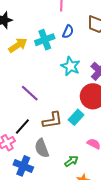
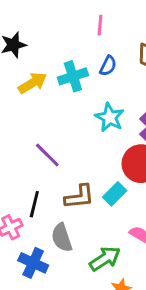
black line: (22, 126) -> (34, 204), turned -30
green arrow: (71, 161) -> (105, 259), size x1.5

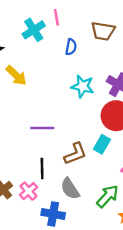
cyan cross: (73, 76) -> (34, 30), moved
yellow arrow: (33, 83) -> (16, 75), turned 90
purple line: (47, 155) -> (42, 128), turned -30

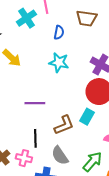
cyan star: (83, 86) -> (59, 62), moved
pink cross: (29, 191) -> (24, 158), turned -35

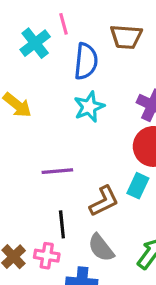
blue semicircle: (59, 32) -> (86, 61), size x1.6
cyan star: (59, 62) -> (89, 107), turned -30

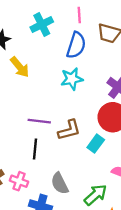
pink line: (63, 24) -> (79, 15), moved
brown L-shape: (104, 201) -> (69, 130), moved
black line: (62, 224) -> (35, 149), moved

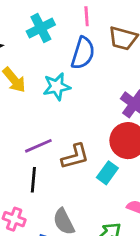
cyan star: (72, 79) -> (57, 87), moved
purple line: (39, 121) -> (38, 146), turned -30

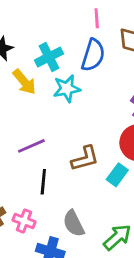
cyan cross: (41, 28) -> (49, 57), moved
purple line: (38, 146) -> (31, 146), moved

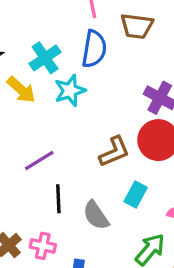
brown L-shape: (85, 158) -> (114, 152), moved
cyan rectangle: (117, 175) -> (136, 195), moved
gray semicircle: (74, 224) -> (96, 215), moved

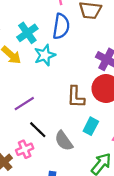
brown L-shape: (114, 152) -> (76, 97), turned 115
black line: (58, 199) -> (38, 130), turned -42
pink cross: (43, 246) -> (25, 149), moved, turned -35

